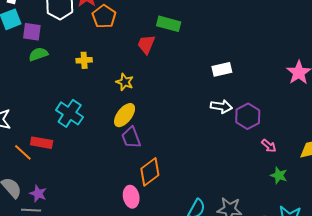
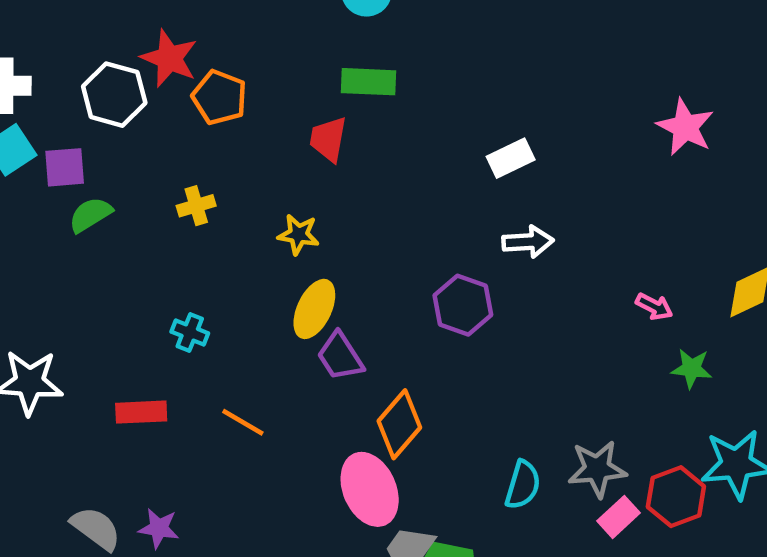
cyan cross: (70, 113) -> (190, 332), size x0.6
purple hexagon: (248, 116) -> (463, 305), moved
orange line: (23, 152) -> (243, 422), moved
pink ellipse: (131, 197) -> (370, 489), size x1.4

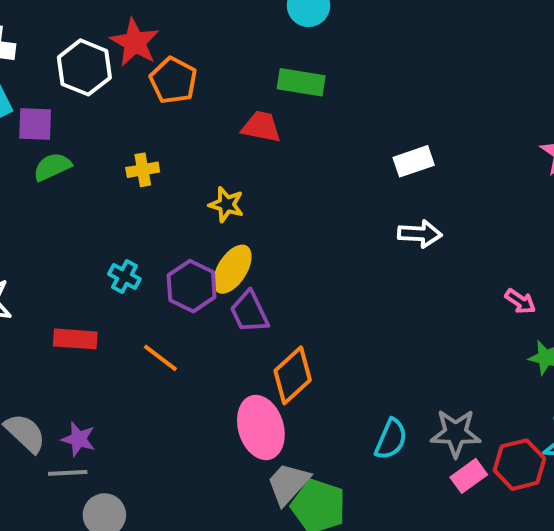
red trapezoid: (328, 139) -> (261, 127), turned 84
purple hexagon: (463, 305) -> (192, 286), moved

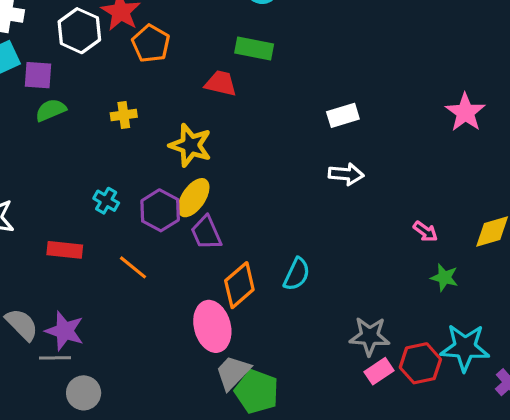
yellow star: (226, 205) -> (190, 145), size x1.5
purple star: (78, 439) -> (65, 331), size x1.4
cyan semicircle: (391, 439) -> (297, 274), moved

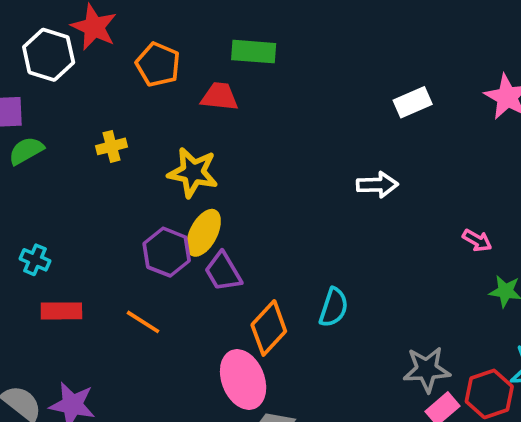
orange pentagon: (151, 44) -> (158, 64), moved
white rectangle: (343, 115) -> (413, 102), moved
cyan cross: (106, 201) -> (35, 260), moved

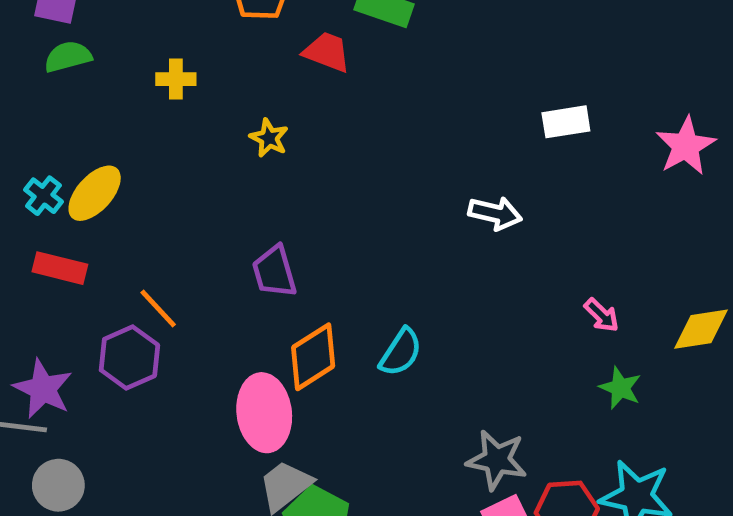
yellow star: (193, 172) -> (269, 138), size x0.6
yellow ellipse: (204, 233) -> (95, 193), moved
purple hexagon: (167, 252) -> (129, 358), moved

